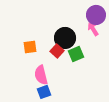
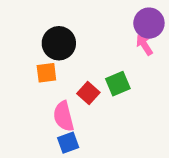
black circle: (65, 38) -> (59, 43), moved
red square: (57, 51) -> (88, 93), moved

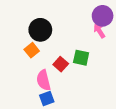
orange square: (46, 73) -> (32, 50), turned -32
green square: (118, 84) -> (81, 58), turned 35

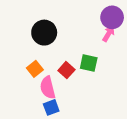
pink arrow: (99, 31) -> (109, 34), turned 64
orange square: (32, 50) -> (35, 69), moved

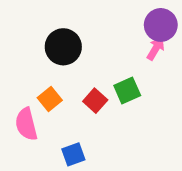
green square: (89, 63) -> (127, 91), turned -36
pink semicircle: (48, 88) -> (26, 124), moved

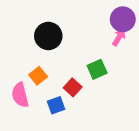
red square: (95, 101) -> (73, 87), moved
blue square: (73, 154) -> (56, 105), moved

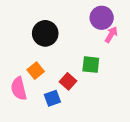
purple circle: (123, 19) -> (102, 18), moved
green square: (97, 69) -> (91, 65), turned 30

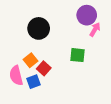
red square: (68, 81) -> (44, 68), moved
blue square: (52, 98) -> (34, 82), moved

